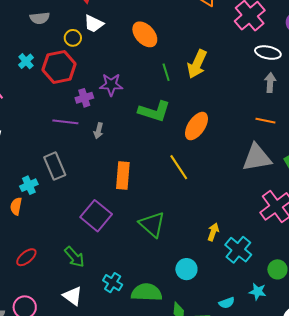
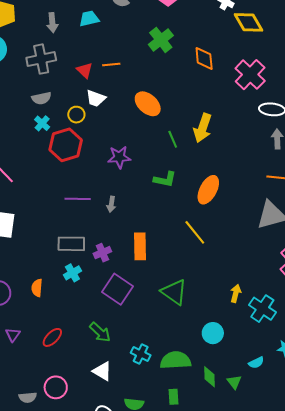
cyan cross: (26, 61) -> (42, 123), moved
purple cross: (84, 98) -> (102, 253), moved
green L-shape: (154, 111) -> (165, 179), size x0.7
gray rectangle: (55, 166) -> (71, 244), turned -60
cyan cross: (29, 185) -> (72, 273), moved

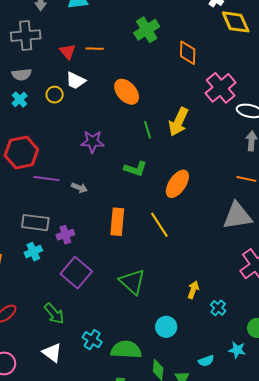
pink cross: (250, 75) -> (221, 88), moved
red hexagon: (66, 145) -> (21, 153), moved
gray arrow: (111, 204) -> (79, 188), turned -84
orange rectangle: (140, 246) -> (117, 222), moved
cyan cross: (262, 309) -> (218, 308), size x0.6

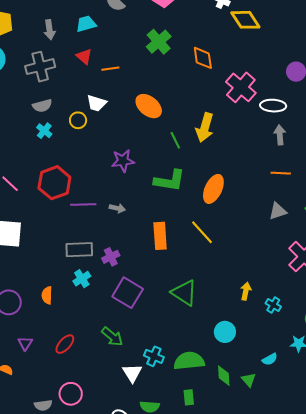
red triangle: (68, 52) -> (84, 57), moved
green L-shape: (135, 169) -> (170, 181), size x1.4
gray triangle: (237, 216) -> (278, 211), size x0.6
white triangle: (52, 353) -> (132, 373), moved, turned 30

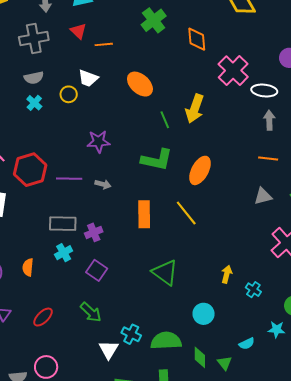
purple star: (123, 161) -> (99, 142), moved
red hexagon: (54, 183) -> (30, 170), moved
purple square: (128, 293) -> (97, 270), moved, size x0.7

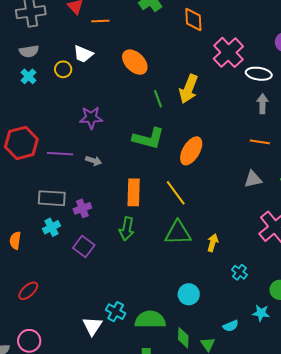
green triangle: (165, 272) -> (178, 233), moved, turned -40
yellow arrow: (227, 274) -> (213, 243), moved
green arrow: (91, 312) -> (127, 229), moved, turned 55

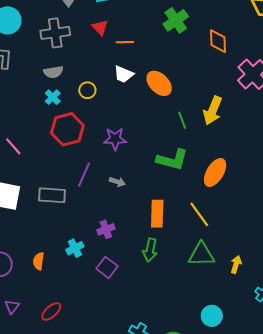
white trapezoid: (83, 54) -> (124, 74), moved
red hexagon: (21, 143) -> (67, 129), moved
purple line: (60, 154) -> (84, 175), turned -70
gray rectangle: (52, 198) -> (52, 195), moved

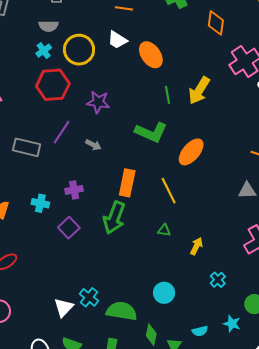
yellow circle: (87, 90) -> (79, 50), size x1.8
cyan cross: (75, 248) -> (40, 203), turned 30
green arrow: (150, 250) -> (114, 218), size x1.4
green triangle: (201, 254) -> (164, 230), size x0.5

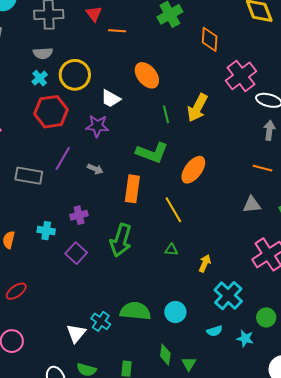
white trapezoid: (117, 40) -> (111, 99), moved
orange rectangle: (127, 183) -> (132, 189), moved
cyan cross: (218, 280) -> (228, 296), size x1.8
green semicircle: (122, 311) -> (135, 311), moved
cyan semicircle: (200, 331) -> (214, 331), moved

